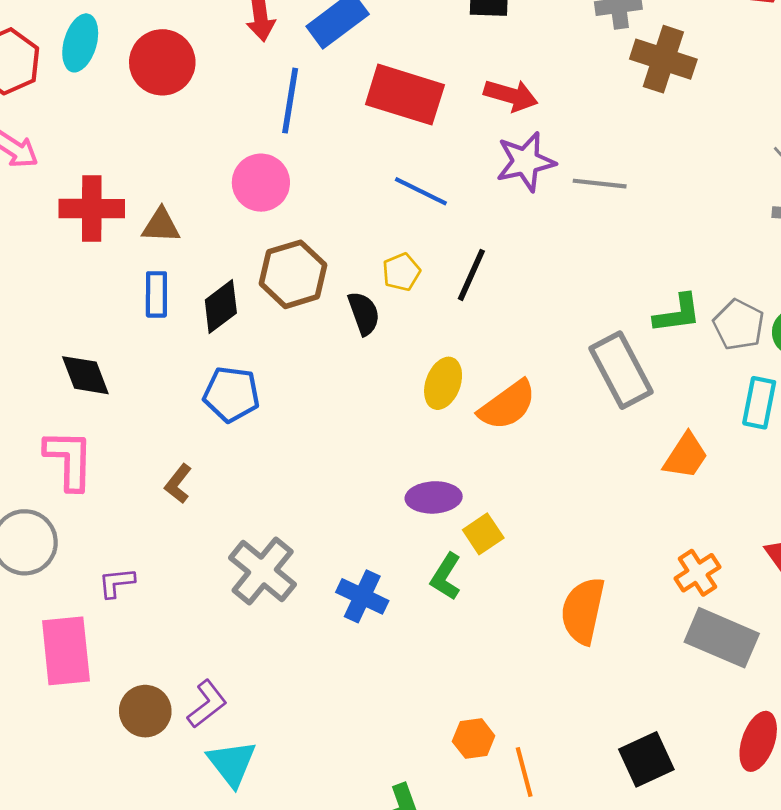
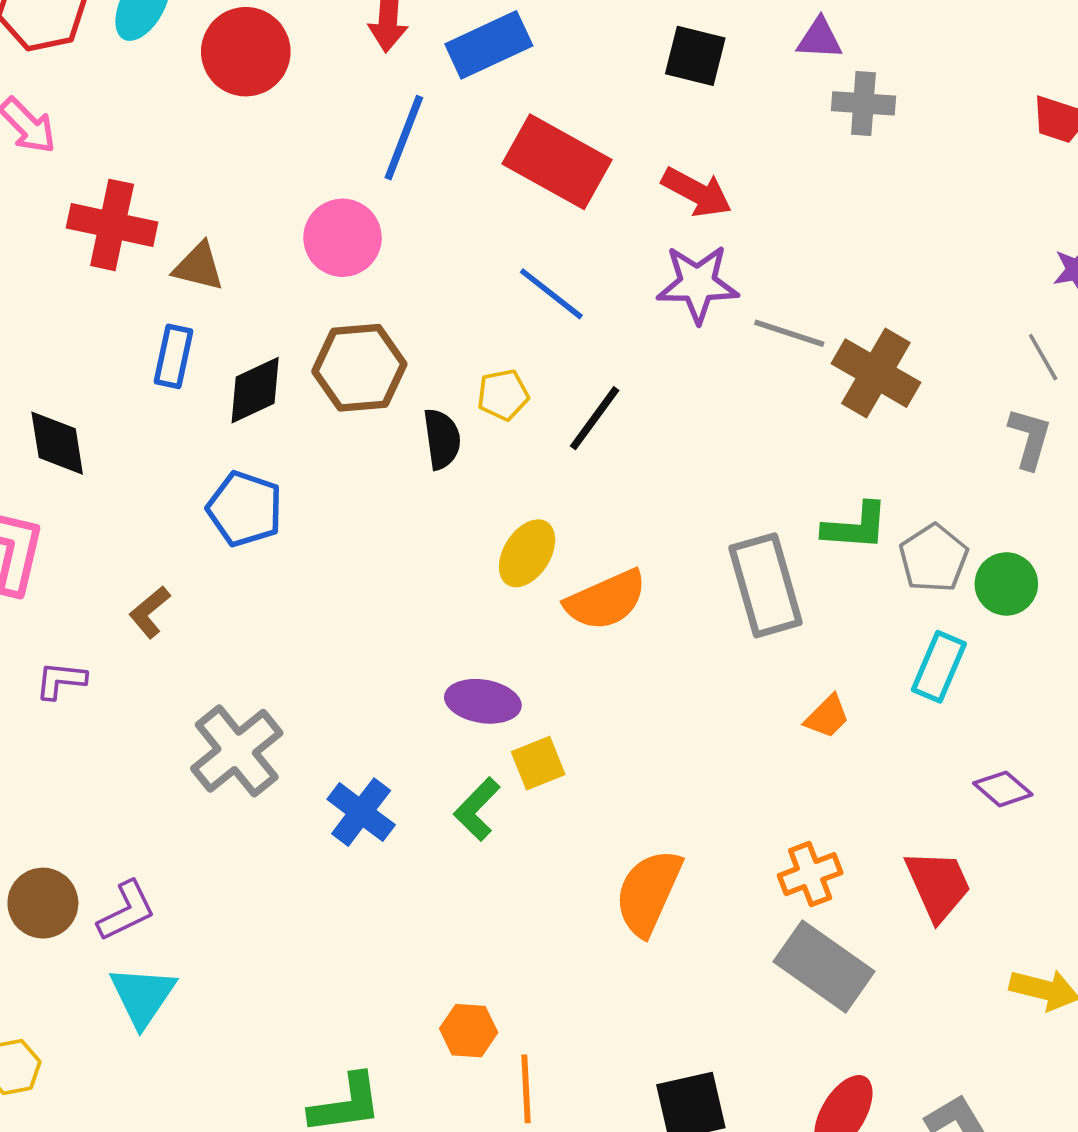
brown cross: (663, 59) -> (876, 373), moved
orange trapezoid: (686, 456) -> (827, 717), size x0.7
purple L-shape: (117, 583) -> (61, 680), moved

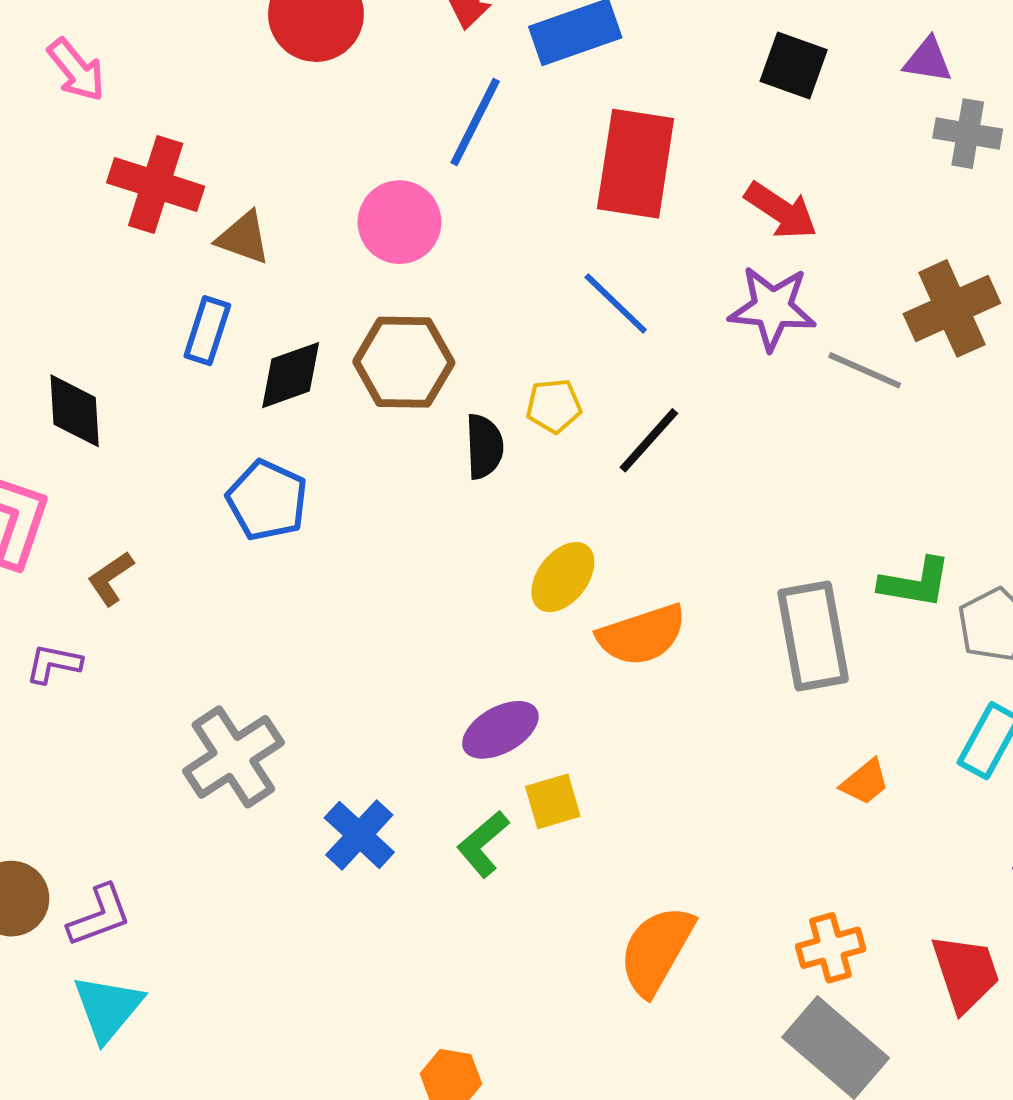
red rectangle: (557, 162) -> (636, 164), turned 64
brown cross: (876, 373) -> (952, 308), moved, turned 30
brown L-shape: (150, 612) -> (111, 578), moved
purple ellipse: (483, 701) -> (500, 730), turned -44

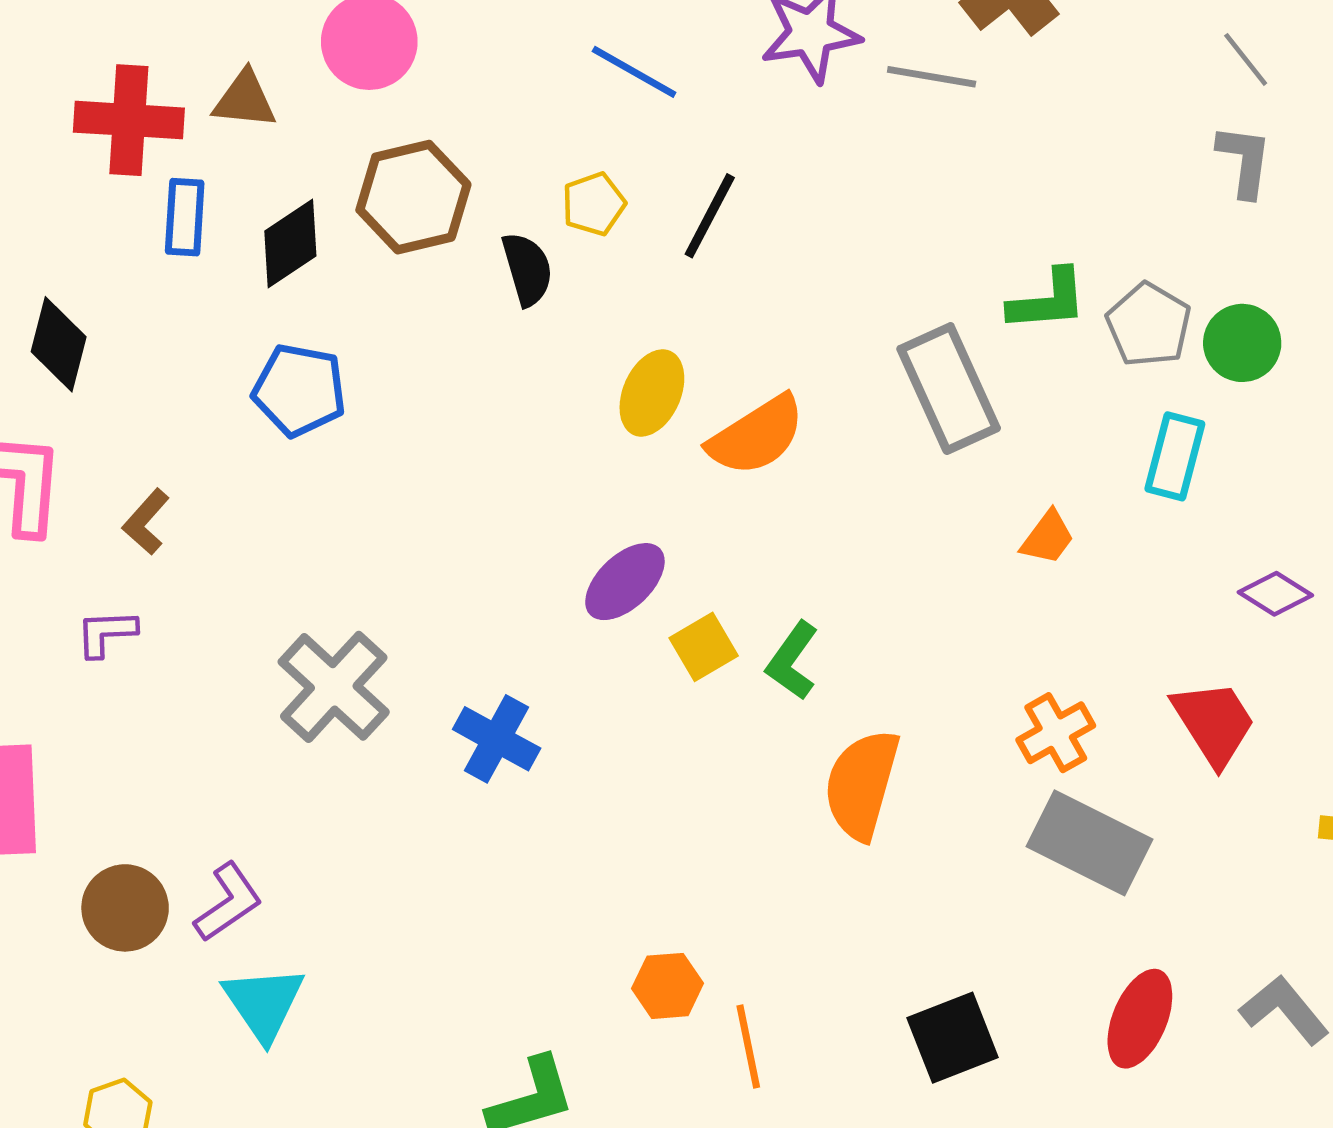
red cross: (156, 184) -> (129, 120), moved
brown triangle: (243, 238) -> (245, 100), moved
black diamond: (75, 411) -> (59, 344), turned 32
green L-shape: (483, 844) -> (792, 661), moved

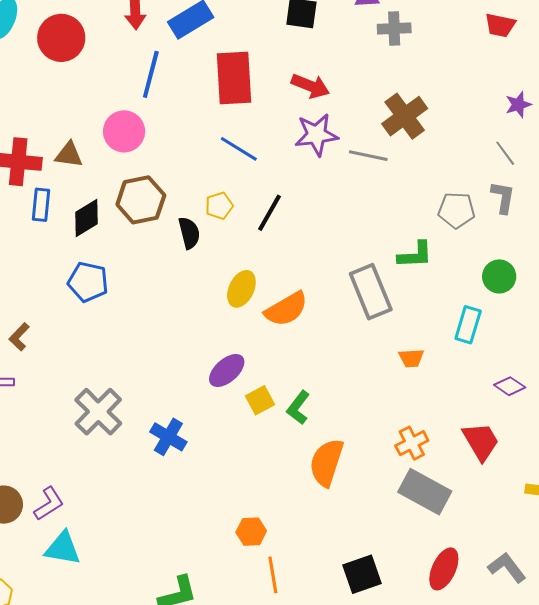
gray pentagon: (1149, 325) -> (456, 210), moved, turned -30
orange trapezoid: (1048, 538) -> (411, 358), turned 48
orange hexagon: (668, 986) -> (251, 532), moved
cyan triangle: (264, 1003) -> (63, 548), turned -48

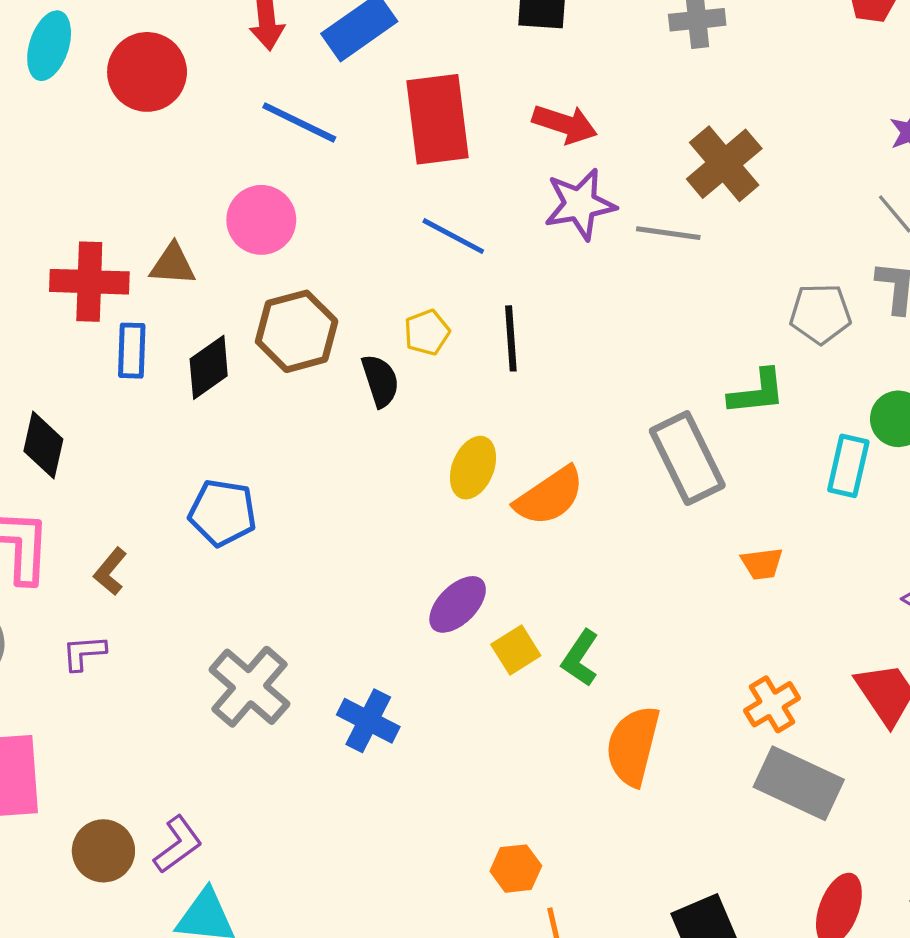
blue line: (151, 74) -> (299, 122), turned -75
black line: (269, 213) -> (511, 338), turned -30
blue pentagon: (88, 282) -> (223, 513), moved
cyan rectangle: (468, 325) -> (848, 466), moved

